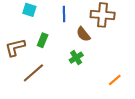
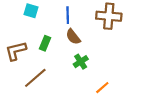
brown semicircle: (83, 34) -> (73, 37), moved
orange line: (115, 80) -> (102, 88), moved

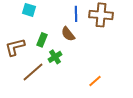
blue line: (68, 15) -> (76, 14), moved
green cross: (81, 62) -> (55, 57), moved

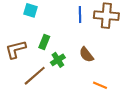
brown semicircle: (68, 34) -> (86, 55), moved
orange line: (95, 81) -> (100, 85), turned 64

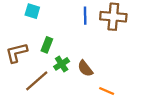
brown semicircle: (86, 55) -> (85, 68), moved

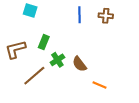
brown cross: (113, 17) -> (106, 16), size x0.6

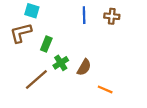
brown L-shape: (15, 49) -> (21, 33), moved
brown semicircle: (79, 64) -> (84, 67), turned -112

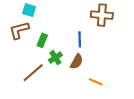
blue line: (84, 15) -> (80, 39), moved
brown cross: (112, 16) -> (102, 15), size x1.5

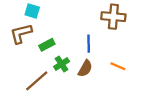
green rectangle: (42, 40) -> (47, 45), turned 40
orange line: (96, 82) -> (118, 66), moved

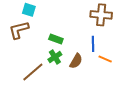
blue line: (89, 44) -> (93, 44), moved
green rectangle: (47, 45) -> (56, 39), moved, turned 48

